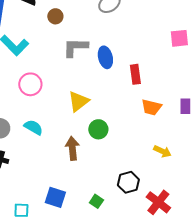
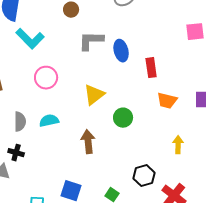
cyan semicircle: (33, 127) -> (49, 121), turned -42
green circle: (98, 129) -> (123, 118), moved
yellow arrow: (162, 151) -> (178, 145), turned -114

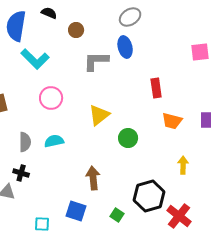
blue ellipse: (121, 51) -> (125, 47), moved
brown arrow: (88, 142) -> (93, 178), moved
black hexagon: (144, 176) -> (149, 196), size x1.4

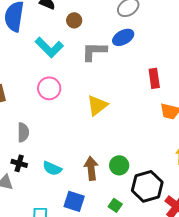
blue ellipse: (125, 47) -> (123, 37), turned 75
cyan L-shape: (35, 59) -> (49, 47), moved
green circle: (128, 138) -> (119, 165), moved
cyan semicircle: (54, 141) -> (52, 168), moved, turned -144

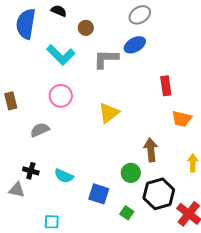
gray semicircle: (23, 132) -> (40, 130), moved, turned -114
brown arrow: (91, 168) -> (151, 150), moved
blue square: (74, 201) -> (99, 194), moved

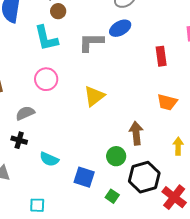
brown circle: (86, 28) -> (58, 11), moved
cyan L-shape: (61, 55) -> (46, 38), turned 32
red rectangle: (166, 86) -> (161, 56), moved
black cross: (31, 171) -> (19, 140), moved

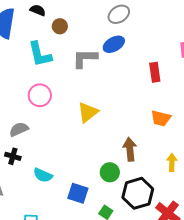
brown circle: (58, 11) -> (60, 26), moved

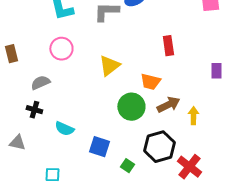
red rectangle: (155, 72) -> (168, 46), moved
orange trapezoid: (161, 118) -> (150, 82), moved
brown arrow: (130, 149) -> (168, 105), moved, turned 70
green circle: (110, 172) -> (131, 107), moved, size x1.4

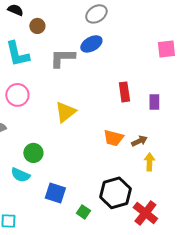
purple rectangle: (216, 71) -> (154, 102), moved
orange trapezoid: (150, 82) -> (113, 138), moved
brown arrow: (168, 105) -> (139, 141), moved, size x0.7
green circle: (131, 107) -> (33, 153), moved, size x0.7

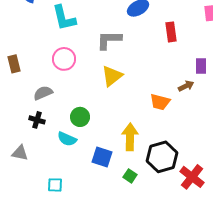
gray L-shape: (62, 58) -> (109, 40), moved
red rectangle: (124, 92) -> (171, 32), moved
brown arrow: (139, 141) -> (186, 86), moved
yellow arrow: (149, 162) -> (130, 137), moved, size x1.5

